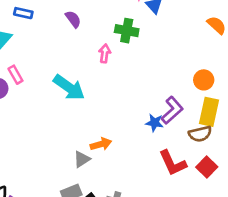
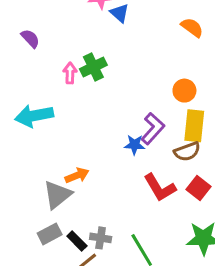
green cross: (127, 31) -> (93, 67), moved, turned -30
cyan arrow: (69, 87) -> (34, 116), turned 140
gray triangle: (82, 159) -> (57, 195), size x1.5

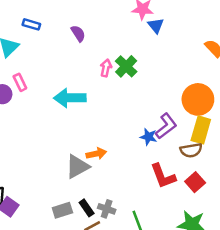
green cross: (93, 67) -> (126, 66), turned -30
orange circle: (184, 91) -> (198, 99), size x1.6
gray rectangle: (50, 234) -> (62, 210), moved

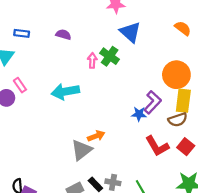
blue triangle: (156, 26) -> (130, 32), moved, size x1.5
purple semicircle: (78, 33) -> (63, 34), turned -32

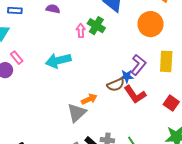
orange circle: (176, 75) -> (151, 24), moved
brown semicircle: (178, 120) -> (116, 85), moved
red L-shape: (157, 146) -> (135, 94), moved

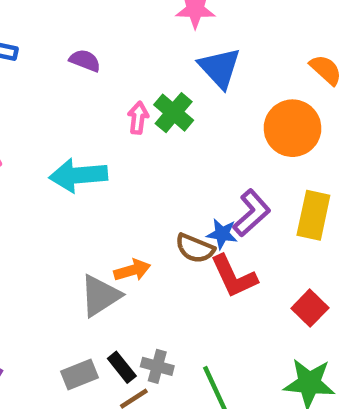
brown semicircle: (116, 85) -> (195, 248), turned 36

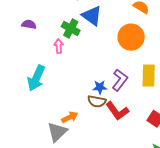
green cross: (174, 113) -> (71, 28), moved
cyan arrow: (78, 175) -> (36, 78), turned -50
blue star: (222, 234) -> (100, 87), moved

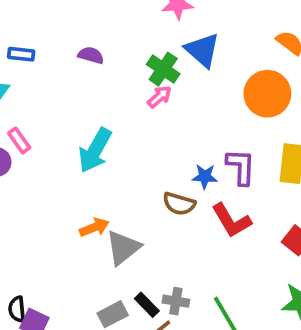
pink arrow: (59, 46) -> (159, 97), moved, turned 48
purple L-shape: (120, 80) -> (241, 167), turned -40
brown semicircle: (97, 101) -> (179, 204), moved
orange arrow: (70, 117) -> (94, 227), moved

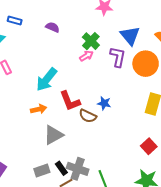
blue triangle: (202, 50) -> (130, 36), moved
purple L-shape: (241, 167) -> (118, 57), moved
red L-shape: (231, 221) -> (70, 101), moved
orange arrow: (94, 227) -> (39, 109), moved
gray cross: (176, 301) -> (78, 169), size x1.5

